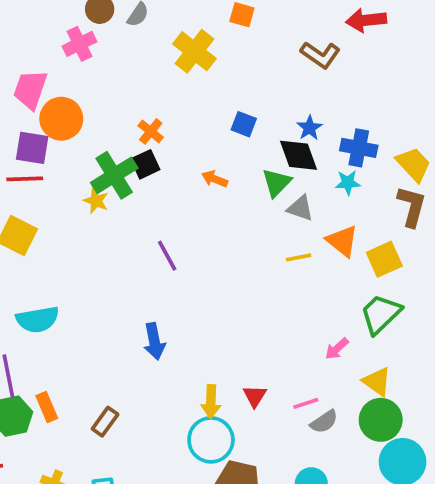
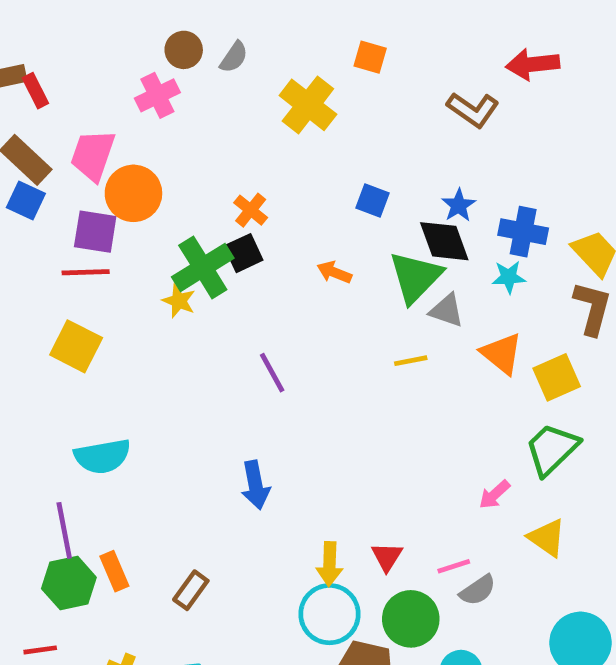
green triangle: (277, 183) -> (416, 277), size x1.4
yellow line: (299, 257) -> (411, 361), moved
green circle: (381, 420) -> (411, 619), moved

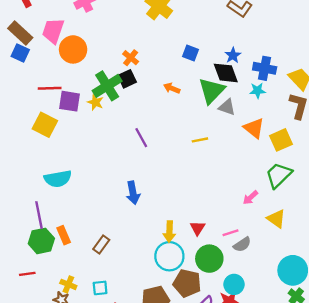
purple square: (95, 232) -> (70, 101), moved
yellow line: (411, 361) -> (200, 140), moved

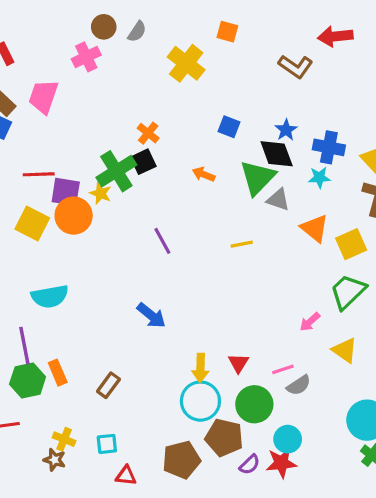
orange circle: (73, 49) -> (74, 216), moved
blue arrow: (133, 193) -> (151, 315), turned -40

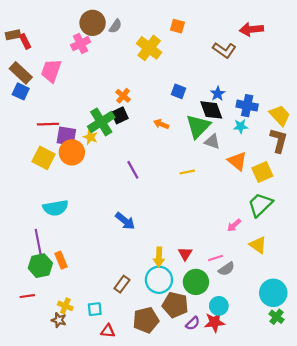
brown circle: (104, 27) -> (93, 23), size x1.5
brown rectangle: (108, 385) -> (122, 284), moved

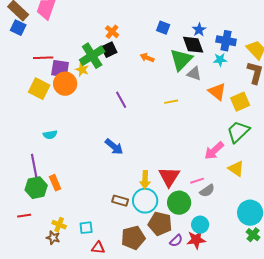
cyan semicircle: (56, 208) -> (50, 135), size x0.6
pink arrow: (234, 225) -> (214, 151), size x1.5
red triangle: (185, 254) -> (169, 177), size x1.6
brown rectangle: (122, 284) -> (120, 201), moved, turned 70

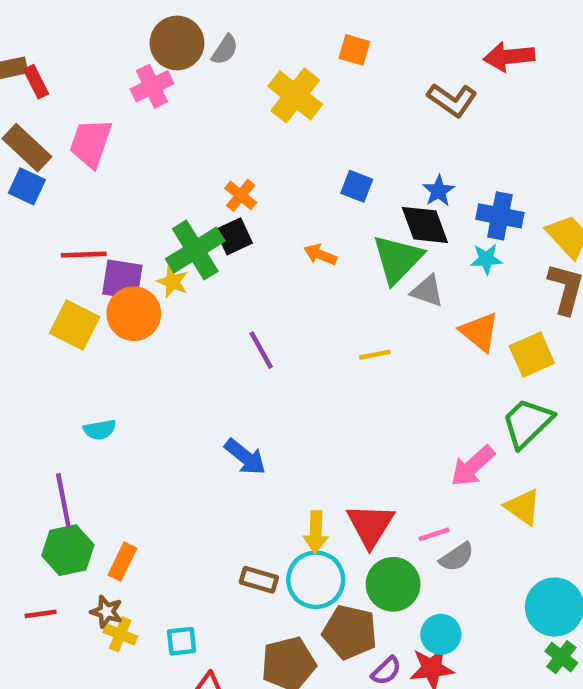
orange rectangle: (55, 183) -> (122, 562), moved, turned 49
brown star: (53, 238) -> (107, 612), moved

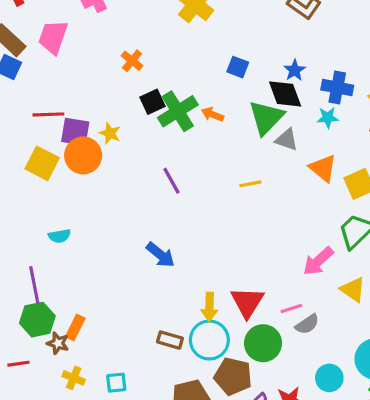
orange cross: (241, 195) -> (132, 61), moved
green cross: (195, 250) -> (178, 111), moved
brown star: (107, 612) -> (58, 343), moved
cyan circle: (441, 634) -> (329, 378), moved

